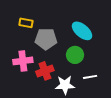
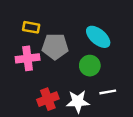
pink cross: (23, 61) -> (28, 58), moved
red cross: (45, 71) -> (48, 99), moved

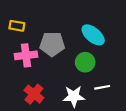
yellow rectangle: (31, 27) -> (17, 26), moved
red cross: (48, 99) -> (34, 94), moved, turned -30

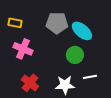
gray pentagon: (52, 44) -> (57, 23), moved
pink cross: (26, 55) -> (23, 49), turned 30

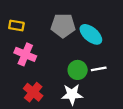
green circle: (75, 55) -> (78, 70), moved
white line: (90, 77) -> (99, 69), moved

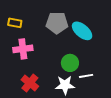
pink cross: (25, 54) -> (23, 49), turned -30
white line: (99, 69) -> (86, 76), moved

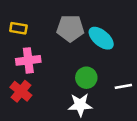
white line: (86, 76) -> (123, 86), moved
red cross: (30, 83) -> (21, 91), moved

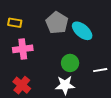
gray pentagon: (70, 28) -> (57, 23), turned 30
red cross: (21, 91) -> (22, 85), moved

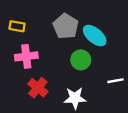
green circle: (70, 63) -> (81, 60), moved
red cross: (22, 85) -> (38, 88), moved

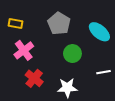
cyan ellipse: (95, 36) -> (99, 32), moved
pink cross: (26, 56) -> (24, 50), turned -30

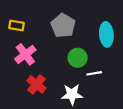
cyan ellipse: (99, 32) -> (106, 34), turned 45
white line: (104, 72) -> (94, 73), moved

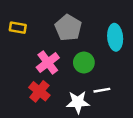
pink cross: (25, 54) -> (48, 62), moved
white line: (94, 73) -> (102, 90), moved

